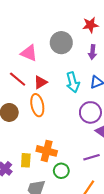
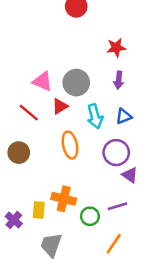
gray circle: (61, 43) -> (76, 83), moved
red triangle: (40, 82) -> (60, 106), moved
orange ellipse: (37, 105) -> (70, 145), moved
green circle: (61, 171) -> (90, 216), moved

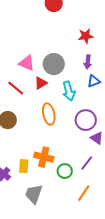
blue triangle: (124, 116) -> (94, 81), moved
purple line: (117, 206) -> (87, 163), turned -35

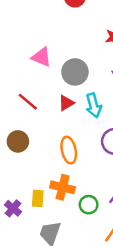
pink triangle: (27, 63) -> (41, 57), moved
red triangle: (41, 83) -> (66, 103), moved
orange ellipse: (49, 114) -> (69, 150), moved

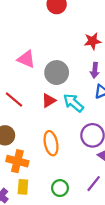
cyan arrow: (94, 105) -> (73, 103), turned 145
orange cross: (63, 187) -> (17, 161), moved
green circle: (89, 205) -> (60, 188), moved

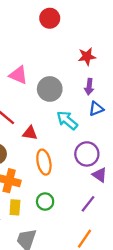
red triangle: (49, 101) -> (30, 133), moved, turned 40
green circle: (60, 188) -> (45, 202), moved

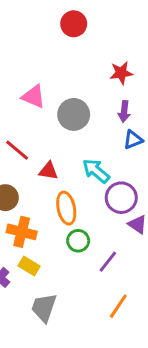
cyan arrow: (67, 120) -> (96, 171), moved
green circle: (45, 202) -> (78, 241), moved
purple line: (88, 204) -> (108, 262), moved
yellow rectangle: (15, 207) -> (29, 266), turned -63

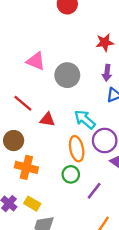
orange ellipse: (66, 208) -> (77, 149), moved
yellow rectangle: (29, 266) -> (32, 204), moved

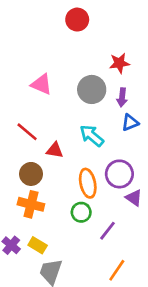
gray circle: (67, 75) -> (92, 89), moved
cyan arrow: (85, 119) -> (92, 136), moved
brown circle: (14, 141) -> (31, 174), moved

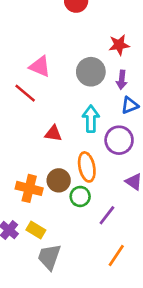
red line: (27, 132) -> (25, 93), moved
cyan arrow: (92, 136) -> (91, 119), turned 50
brown circle: (31, 174) -> (59, 180), moved
purple circle: (119, 174) -> (119, 140), moved

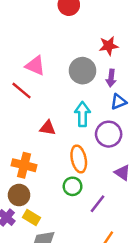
brown circle: (59, 180) -> (19, 195), moved
orange cross: (29, 188) -> (24, 165), moved

